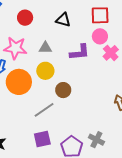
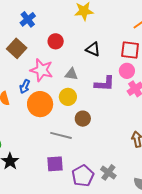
gray line: (44, 110) -> (61, 135), turned 40

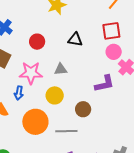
purple L-shape: (104, 84) -> (104, 84), moved
yellow circle: (68, 97) -> (55, 95), moved
orange circle: (40, 104) -> (35, 122), moved

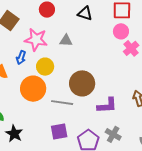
purple L-shape: (104, 84) -> (107, 105), moved
yellow circle: (55, 95) -> (45, 67), moved
brown circle: (83, 109) -> (82, 83), size x1.6

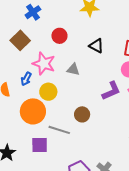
brown circle: (82, 83) -> (82, 114), size x0.6
purple L-shape: (107, 105) -> (111, 91), moved, turned -30
purple square: (59, 132) -> (40, 145), moved

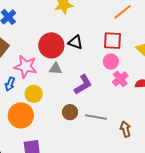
red circle: (59, 36) -> (51, 45), moved, size x1.6
purple L-shape: (111, 91) -> (83, 85), moved
gray line: (59, 130) -> (96, 117), moved

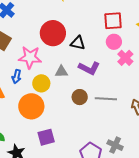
black triangle: (75, 42) -> (78, 43), moved
gray triangle: (56, 69) -> (61, 72), moved
purple L-shape: (83, 85) -> (89, 68), turned 65

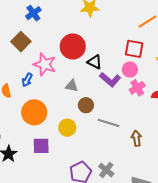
purple L-shape: (89, 68) -> (110, 80), moved
yellow circle: (41, 83) -> (67, 128), moved
brown circle: (80, 97) -> (86, 105), moved

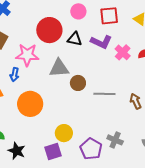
pink circle: (130, 70) -> (78, 11), moved
purple L-shape: (110, 80) -> (101, 42), moved
gray triangle: (72, 86) -> (59, 68), size x1.5
yellow circle: (67, 128) -> (64, 133), moved
purple square: (41, 146) -> (53, 151), moved

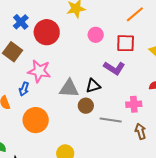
red circle: (49, 30) -> (47, 32), moved
black triangle: (75, 39) -> (93, 86), moved, turned -35
pink cross: (123, 52) -> (134, 104), moved, turned 35

